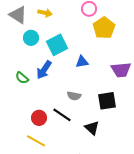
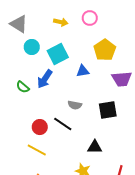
yellow arrow: (45, 13) -> (61, 22), moved
yellow pentagon: (104, 28) -> (105, 50), moved
black triangle: (92, 128) -> (95, 147), moved, turned -42

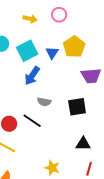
blue triangle: (83, 71) -> (52, 53), moved, turned -48
blue arrow: (45, 79) -> (32, 76), moved
black triangle: (95, 147) -> (83, 144), moved

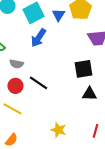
gray semicircle: (44, 102) -> (16, 64), moved
black triangle: (83, 144) -> (89, 94), moved

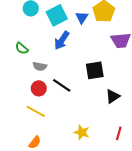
black square: (83, 69) -> (95, 70), moved
black triangle: (89, 94) -> (113, 96), turned -35

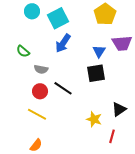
blue triangle: (82, 17) -> (99, 51), moved
black triangle: (113, 96) -> (119, 109), moved
yellow star: (82, 132) -> (94, 119), moved
red line: (119, 133) -> (112, 136), moved

